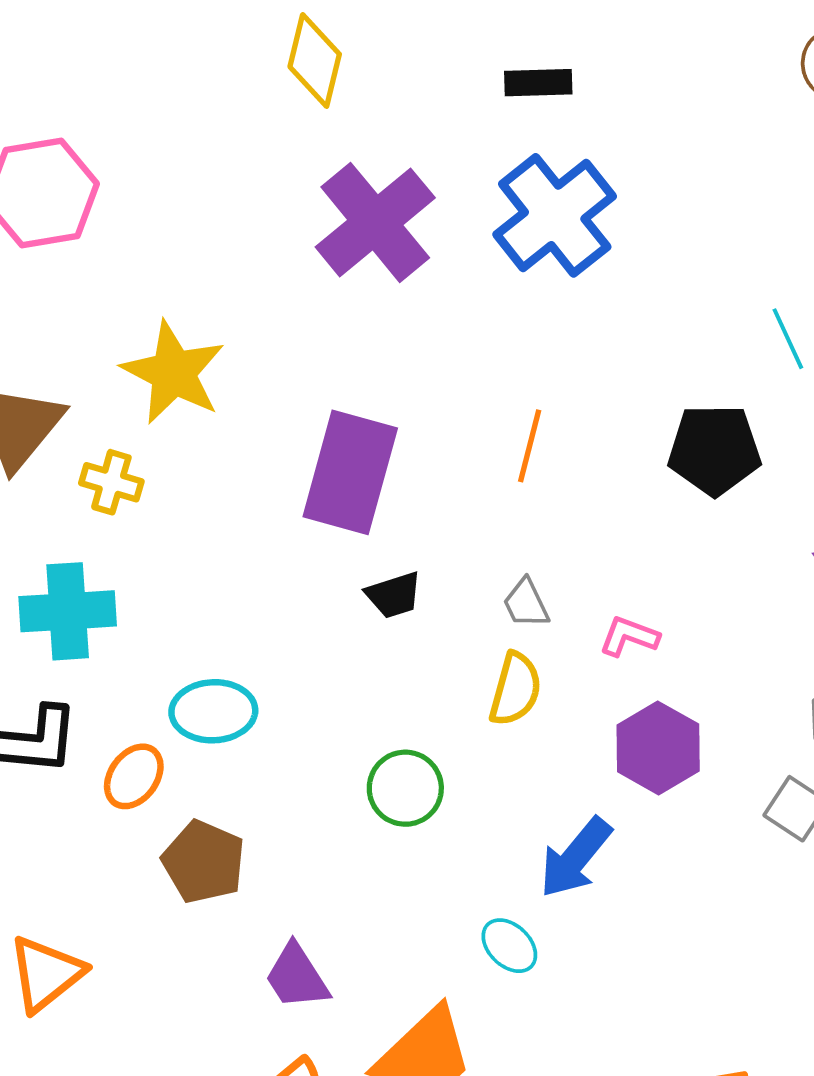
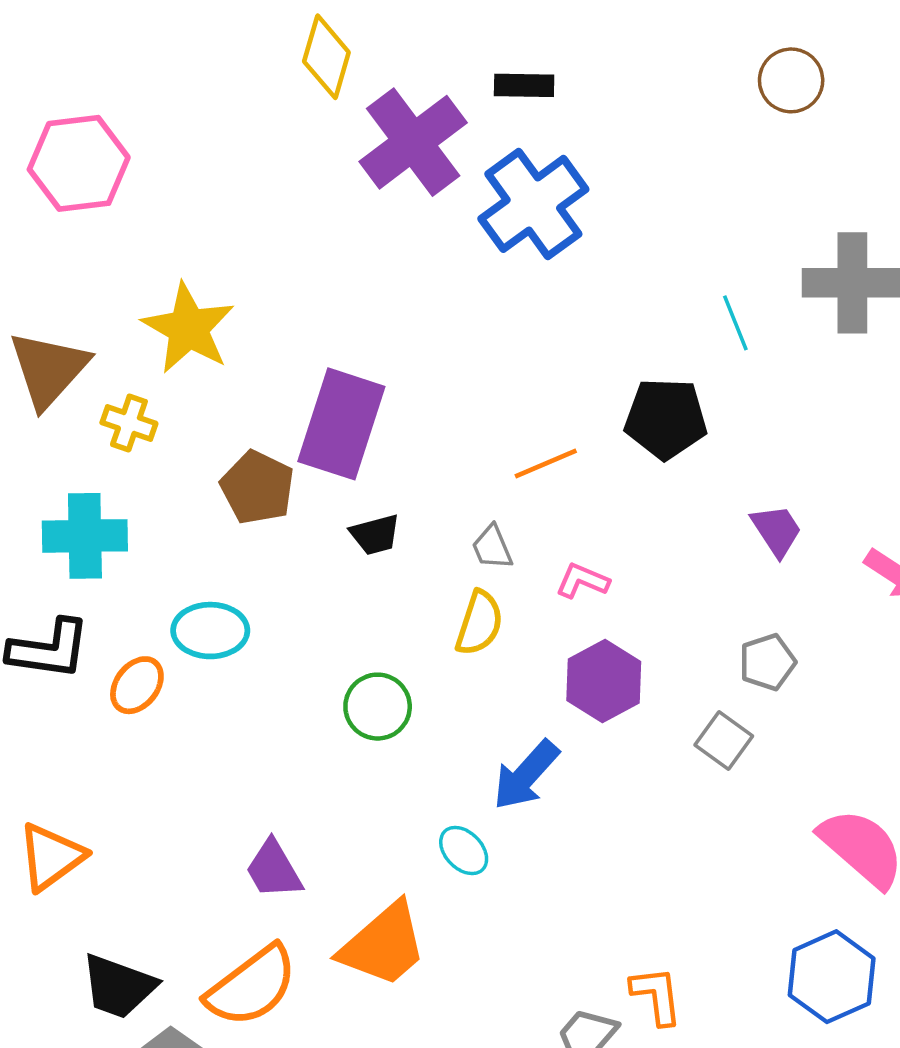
purple cross: (375, 222) -> (413, 142), moved
orange line: (530, 446) -> (546, 463), moved, turned 50
brown pentagon: (204, 862) -> (257, 488), moved

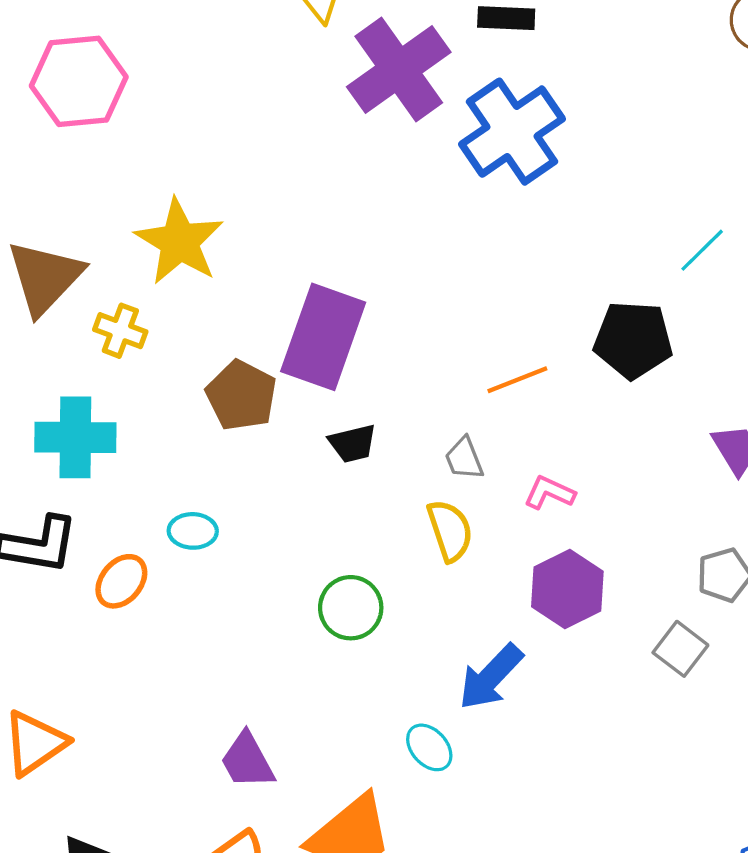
cyan line: (735, 323) -> (702, 250), turned 66
yellow semicircle: (479, 623) -> (450, 531), turned -38
cyan ellipse: (210, 631) -> (193, 531), size x0.7

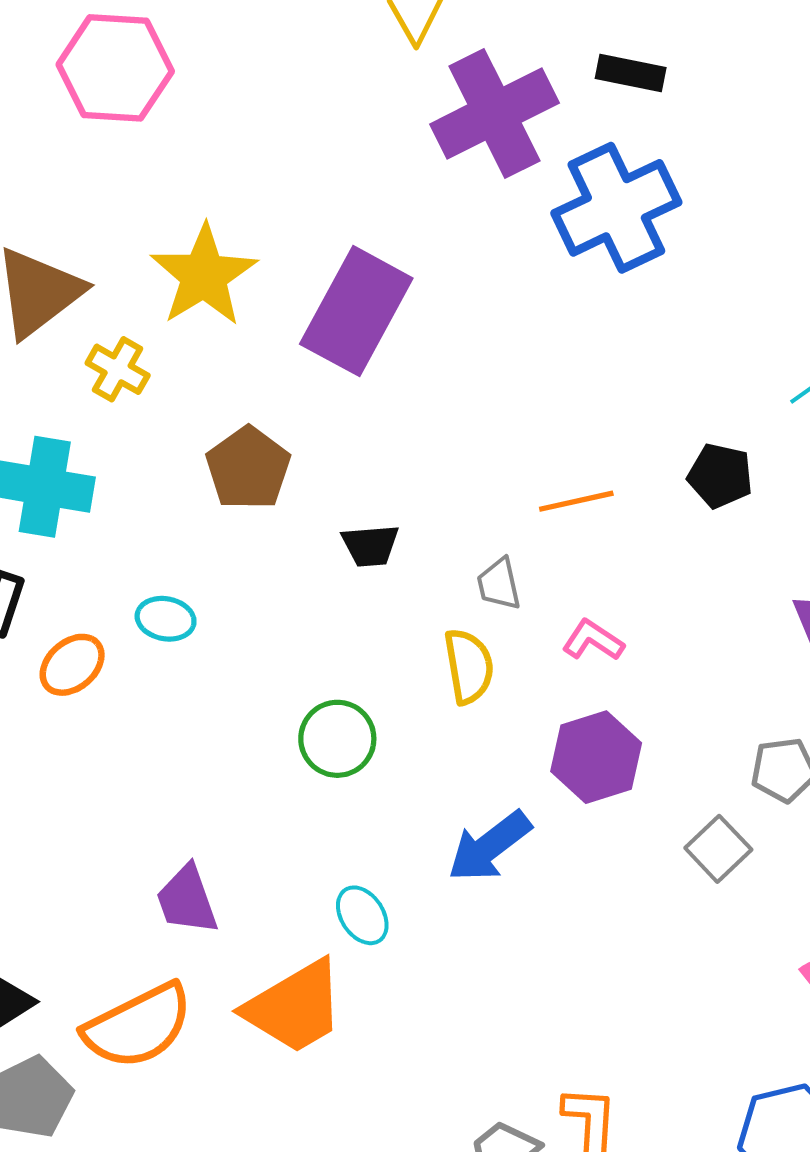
purple rectangle: (323, 337) -> (356, 311), moved
black pentagon: (633, 340) -> (720, 476), size x0.7
cyan ellipse: (429, 747) -> (362, 915), moved

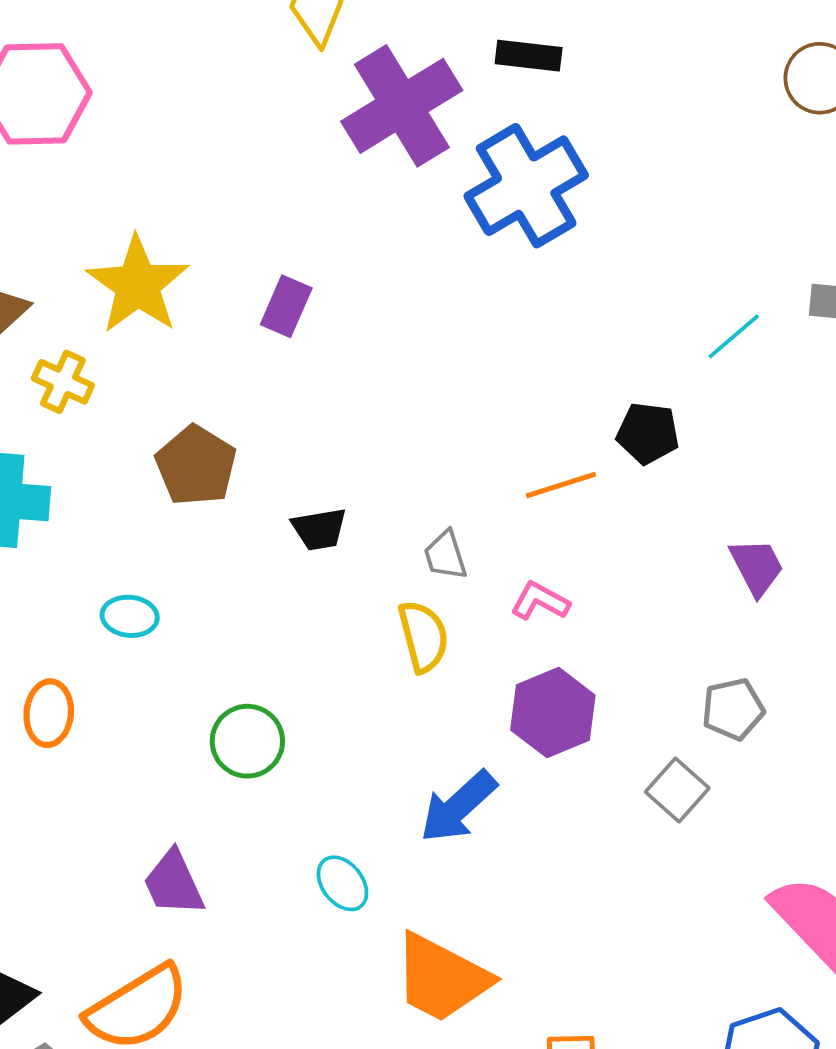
purple rectangle: (356, 311) -> (286, 306), size x0.5
orange line: (576, 501) -> (561, 485), moved
orange ellipse: (72, 665) -> (49, 713), moved, turned -38
green circle: (337, 739) -> (247, 741), moved
orange trapezoid: (294, 1007) -> (442, 978), moved, turned 63

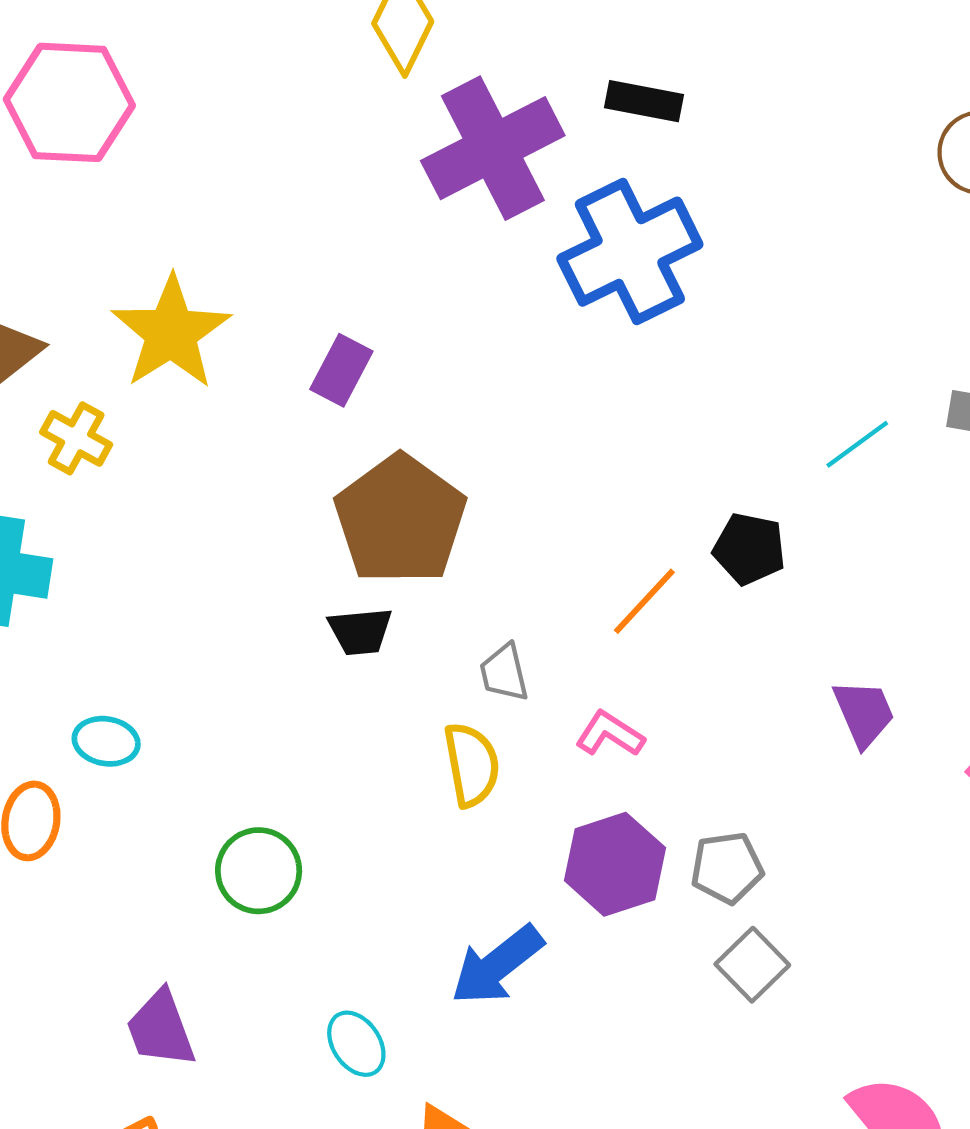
brown pentagon: (196, 466) -> (400, 520), moved, size x1.4
orange line: (561, 485) -> (644, 601), turned -34
cyan ellipse: (130, 616) -> (106, 741), moved
gray pentagon: (733, 709) -> (727, 868), moved

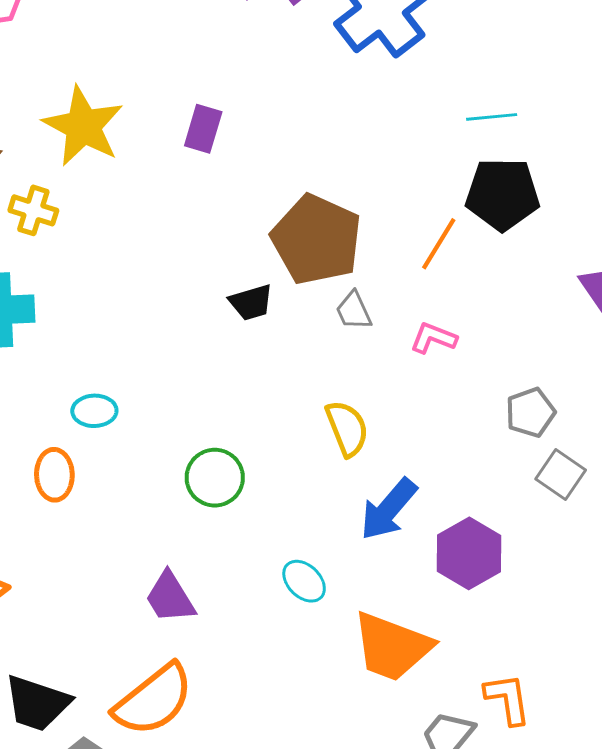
cyan line: (857, 444) -> (492, 117), moved, turned 42
brown pentagon: (400, 520) -> (316, 240), moved
black pentagon: (749, 549) -> (503, 194), size x1.5
yellow semicircle: (472, 765) -> (347, 428), moved
purple hexagon: (615, 864) -> (469, 553), moved

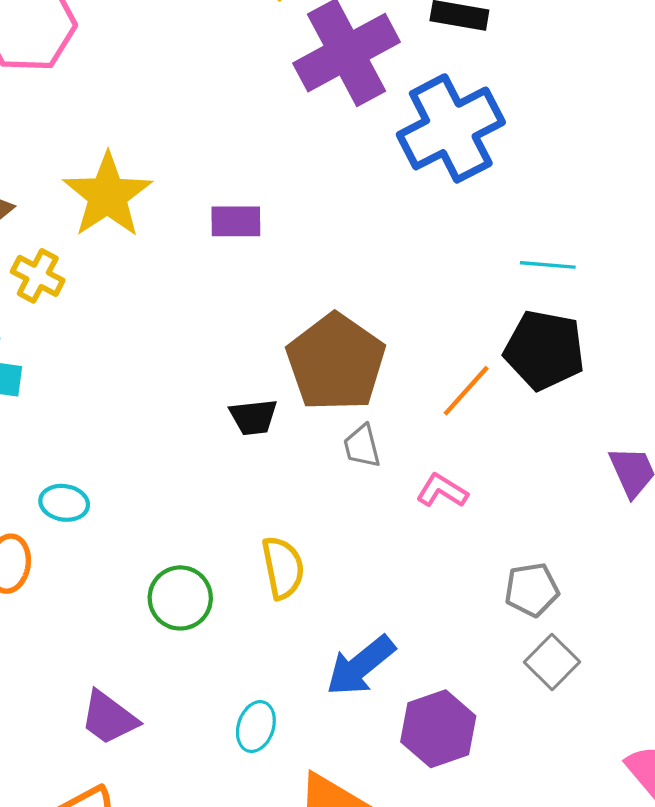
purple rectangle: (203, 129) -> (236, 221), turned 63
yellow semicircle: (347, 428) -> (283, 568), moved
cyan ellipse: (304, 581) -> (256, 727), turned 54
purple trapezoid: (170, 597) -> (109, 718), turned -32

